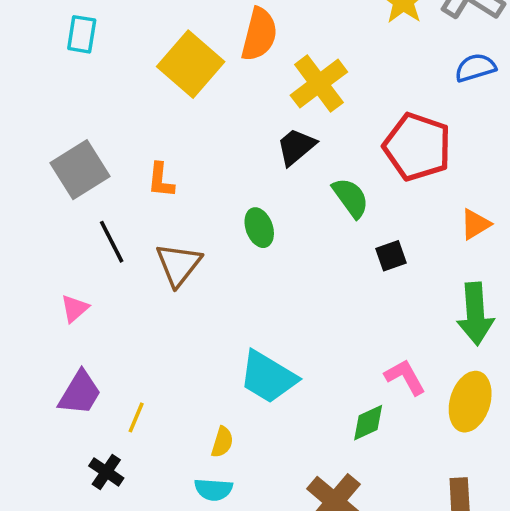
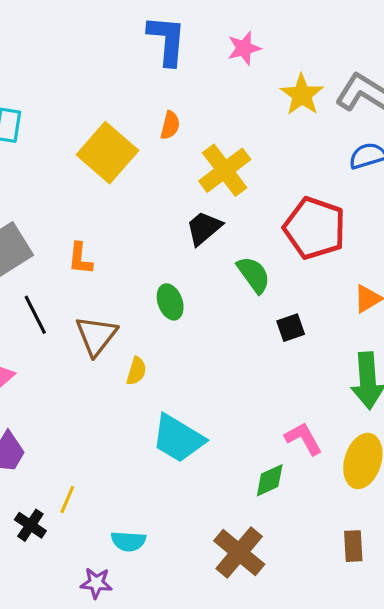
orange semicircle: (259, 34) -> (170, 125), size x0.6
yellow line: (136, 417) -> (67, 499), moved
yellow semicircle: (222, 442) -> (136, 371), moved

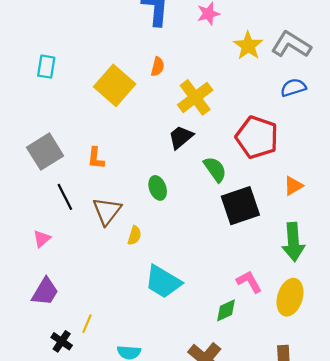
black square: (291, 328) -> (240, 206), size x2.0

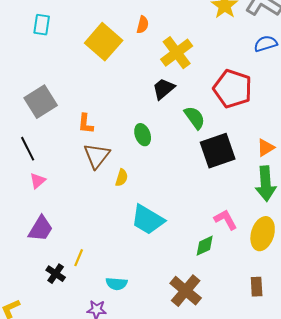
orange L-shape: (96, 158) -> (86, 124), moved
orange triangle: (293, 186) -> (266, 148), moved
black line: (65, 197) -> (28, 149), moved

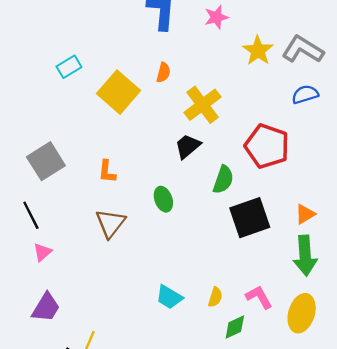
cyan rectangle: (42, 25) -> (69, 67), moved, turned 50
green semicircle: (195, 118) -> (223, 180), turned 55
orange L-shape: (86, 124) -> (107, 172), moved
yellow semicircle: (122, 178) -> (215, 297), moved
cyan trapezoid: (148, 220) -> (169, 297), size x0.7

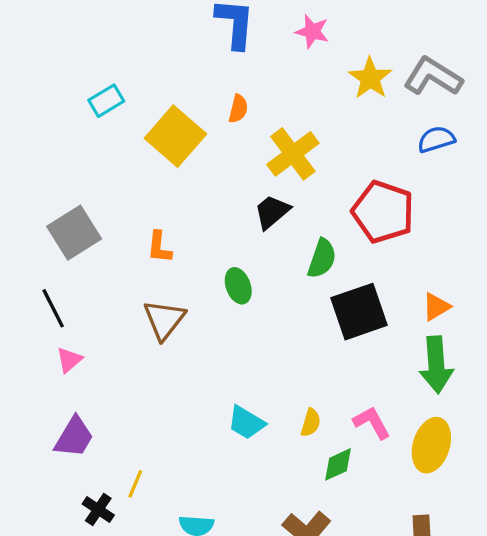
pink star: (216, 17) -> (312, 32), turned 30

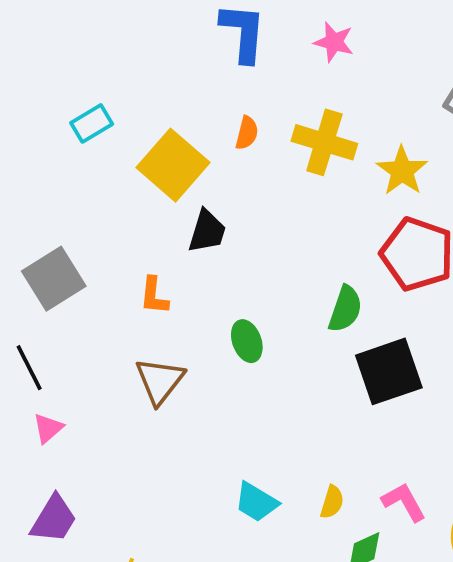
yellow star: (370, 78) -> (402, 171), moved
yellow cross: (293, 154) -> (324, 142), moved, turned -36
black trapezoid: (272, 212) -> (207, 231), moved, turned 147

